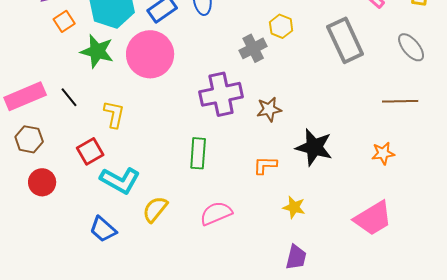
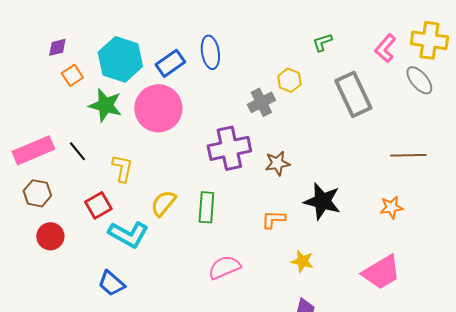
gray ellipse: (411, 47) -> (419, 80), moved
yellow semicircle: (155, 209) -> (163, 203), moved

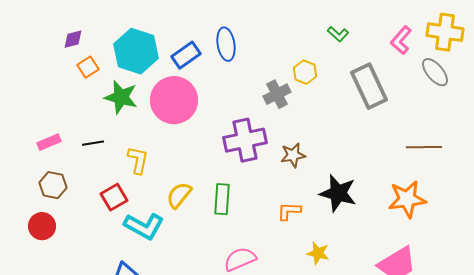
green L-shape: (322, 42) -> (338, 34), turned -120
pink rectangle: (33, 150) -> (49, 142), size x0.6
black line: (77, 151) -> (93, 143), turned -60
orange star: (391, 207) -> (407, 199), size x1.6
red circle: (50, 236) -> (42, 226), moved

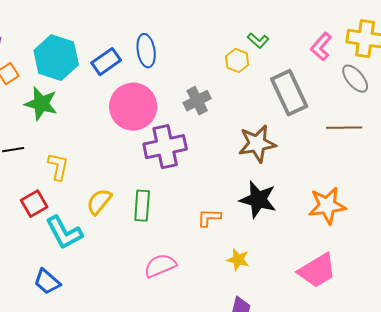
yellow hexagon: (305, 72) -> (237, 61), moved
pink circle: (174, 100) -> (133, 107), moved
brown line: (424, 147) -> (344, 128), moved
brown star: (293, 155) -> (257, 144), moved, size x1.5
cyan L-shape: (144, 226) -> (64, 233), turned 33

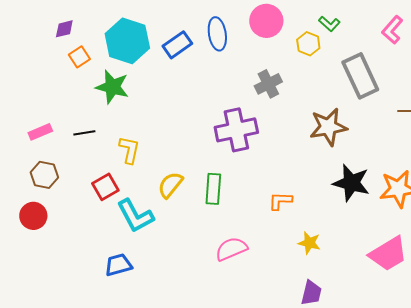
pink circle: (133, 107) -> (266, 21), moved, size x0.7
black star: (258, 200) -> (351, 183), moved
blue trapezoid: (47, 282) -> (118, 265), turned 124

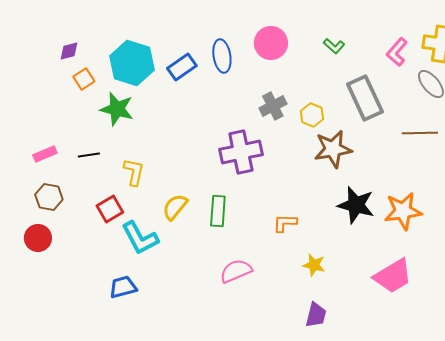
yellow hexagon: (308, 44) -> (312, 115), moved

